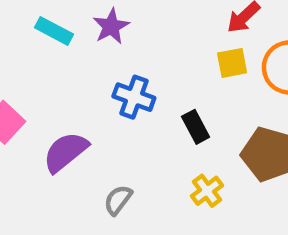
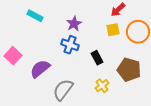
purple star: (111, 26) -> (74, 24), moved
gray semicircle: (118, 200) -> (63, 90), size x1.6

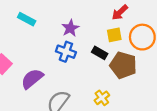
black rectangle: (97, 58) -> (100, 53), moved, turned -32
brown pentagon: (129, 70) -> (123, 65), moved

